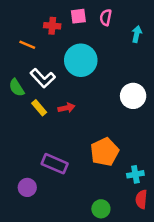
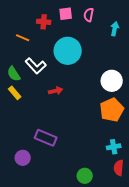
yellow rectangle: (39, 108) -> (15, 93), moved
orange pentagon: (105, 152) -> (112, 110), moved

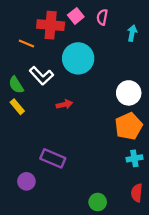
pink square: (66, 14) -> (76, 16), turned -32
red cross: (44, 22) -> (51, 25), size x1.6
cyan cross: (114, 147) -> (134, 158), moved

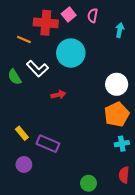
yellow rectangle: (17, 107) -> (22, 133), moved

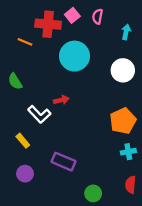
white L-shape: (37, 69) -> (39, 114), moved
white circle: (117, 84) -> (123, 70), moved
purple rectangle: (48, 144) -> (63, 162), moved

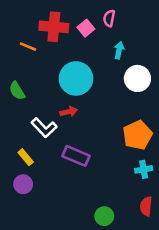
pink square: (72, 15) -> (86, 28), moved
cyan arrow: (126, 32) -> (119, 50), moved
cyan circle: (74, 56) -> (76, 78), moved
purple rectangle: (63, 162) -> (76, 156), moved
purple circle: (25, 174) -> (23, 184), moved

